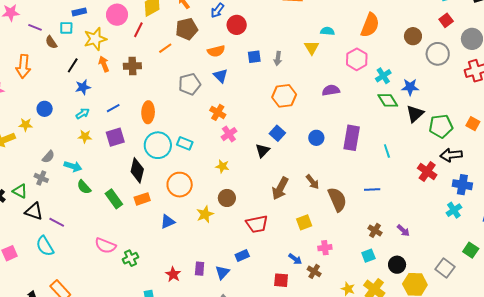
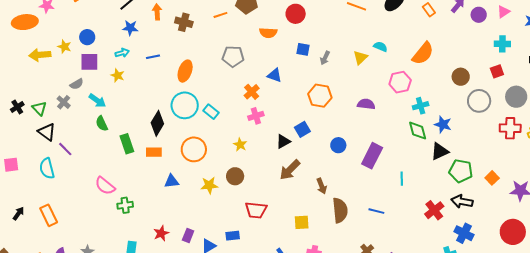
blue triangle: (221, 76) -> (275, 75), moved, turned -42
purple square: (115, 137) -> (89, 62), moved
brown arrow: (280, 188) -> (290, 170), moved

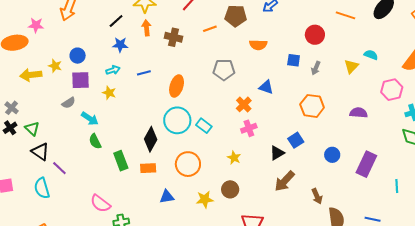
red circle: (296, 14) -> (315, 35), moved
gray cross: (64, 102) -> (12, 108), moved

